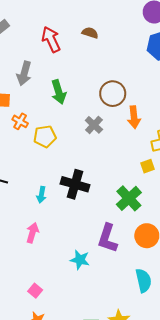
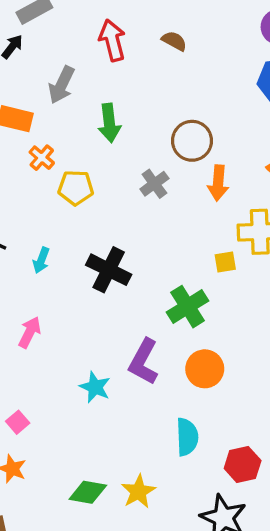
cyan arrow: (41, 195) -> (41, 260), moved

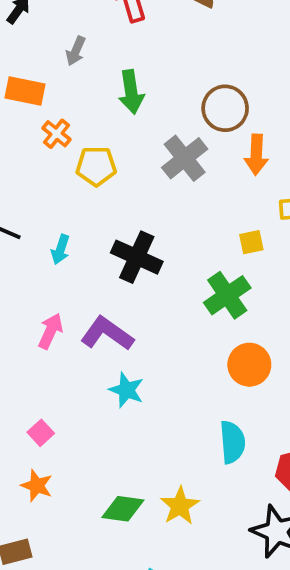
gray arrow: (62, 85) -> (76, 51), size x0.7
gray cross: (154, 184) -> (185, 158), size x1.4
yellow square: (225, 262) -> (251, 242), moved
purple L-shape: (144, 362) -> (107, 334), moved, turned 99

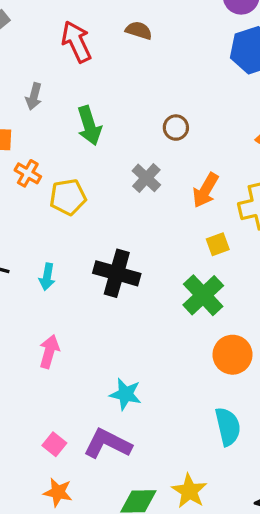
brown circle: (225, 108) -> (176, 128), size x0.6
orange arrow: (256, 155) -> (205, 190), moved, turned 36
gray cross: (185, 158) -> (146, 178), size x0.7
purple L-shape: (107, 334) -> (108, 444), moved

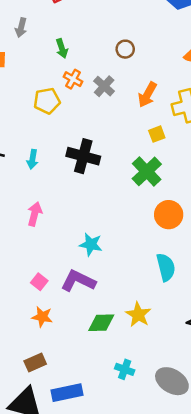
green arrow: (89, 126) -> (62, 48), size x0.7
orange cross: (28, 173) -> (73, 79), moved

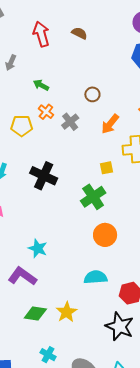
green arrow: (62, 48) -> (41, 85), turned 126
orange arrow: (147, 95) -> (110, 124), moved
cyan semicircle: (166, 267) -> (96, 277), turned -90

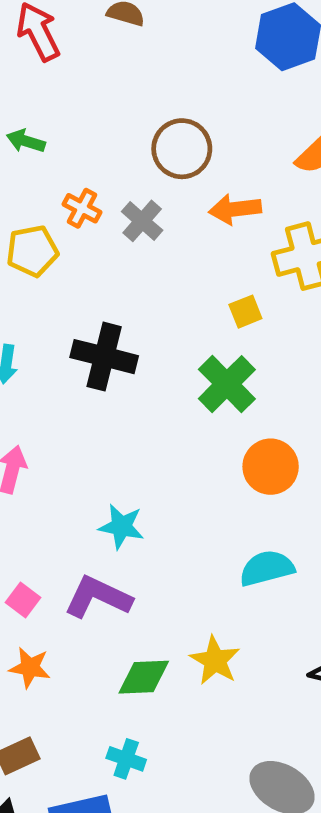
green arrow: (41, 85) -> (26, 141), moved
brown circle: (92, 94) -> (182, 149), size x1.6
orange arrow: (110, 124) -> (235, 209), turned 55
cyan cross: (48, 355) -> (126, 759), moved

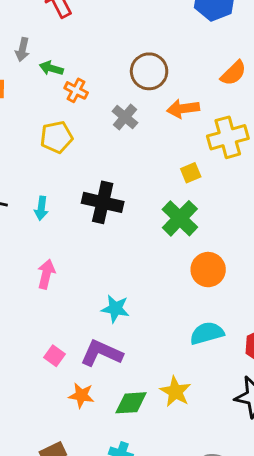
orange cross: (82, 208) -> (76, 90), moved
orange star: (30, 667) -> (81, 395), moved

